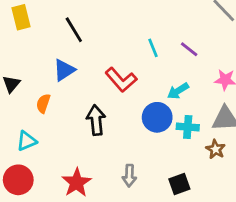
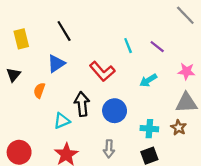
yellow rectangle: (21, 17) -> (21, 39), moved
blue circle: (157, 117) -> (115, 111), moved
cyan cross: (188, 127) -> (149, 129), moved
cyan triangle: (27, 141) -> (62, 121), moved

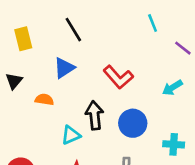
cyan line: (128, 46) -> (153, 23), moved
orange semicircle: (39, 90) -> (44, 99), turned 80

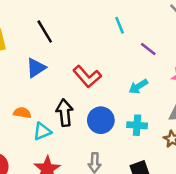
orange semicircle: (44, 99) -> (22, 113), moved
cyan cross: (174, 144) -> (137, 125), moved

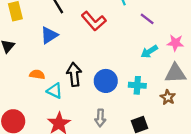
red L-shape: (87, 76) -> (94, 21), moved
cyan arrow: (138, 86) -> (149, 52), moved
cyan triangle: (42, 131) -> (55, 91), turned 49

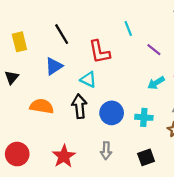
red L-shape: (94, 21) -> (99, 52), turned 30
orange semicircle: (37, 74) -> (42, 106), size x1.5
cyan triangle: (55, 91) -> (88, 80), moved

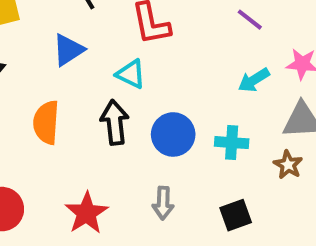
orange semicircle: (42, 106) -> (46, 122), turned -95

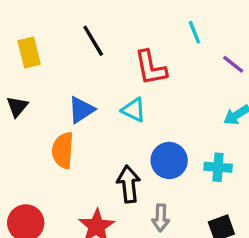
blue triangle: (68, 50) -> (81, 110), moved
black arrow: (115, 122) -> (129, 184), moved

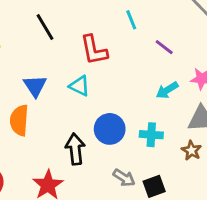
blue triangle: (81, 110) -> (35, 86), turned -30
gray arrow: (161, 218) -> (124, 178), moved, turned -60

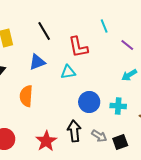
blue triangle: (35, 86) -> (37, 62), moved, turned 42
cyan triangle: (80, 86) -> (68, 72), turned -35
black arrow: (75, 149) -> (74, 131), moved

